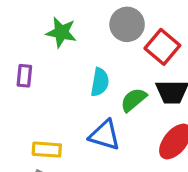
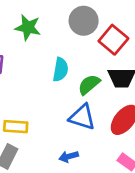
blue triangle: (105, 135) -> (82, 117), moved

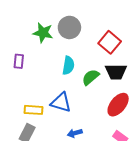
gray circle: (84, 21) -> (69, 27), moved
blue triangle: (82, 117) -> (61, 102), moved

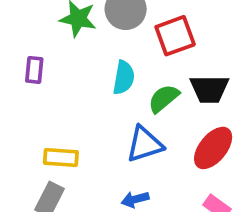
red square: (110, 42) -> (175, 36), moved, turned 30
blue triangle: (61, 102) -> (145, 144), moved, turned -35

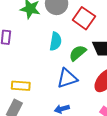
red square: (175, 36) -> (84, 18), turned -35

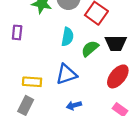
blue triangle: (67, 78) -> (66, 74), moved

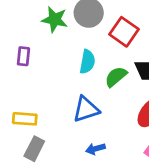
yellow rectangle: (32, 82) -> (25, 119), moved

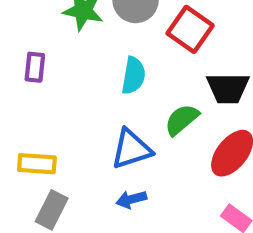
green semicircle: (116, 77) -> (182, 120), moved
blue arrow: (95, 149) -> (131, 199), moved

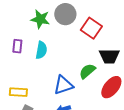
cyan semicircle: (133, 76) -> (41, 50), moved

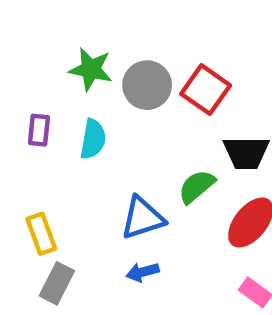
gray circle: (65, 14) -> (147, 85), moved
yellow rectangle: (18, 92) -> (41, 234), turned 66

